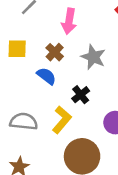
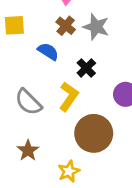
brown cross: (55, 52) -> (66, 26), moved
gray semicircle: (24, 122) -> (28, 102), turned -136

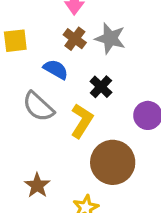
gray semicircle: (28, 102) -> (38, 107), moved

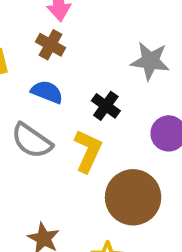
gray star: (110, 38) -> (150, 61), moved
brown cross: (75, 39) -> (50, 45), moved

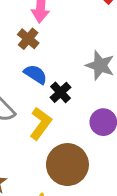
blue semicircle: (47, 92) -> (35, 74), moved

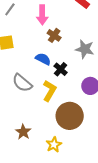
brown cross: (28, 39) -> (54, 35), moved

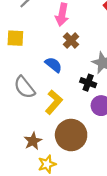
black cross: (61, 69) -> (88, 83), moved, turned -32
brown star: (23, 132) -> (33, 141), moved

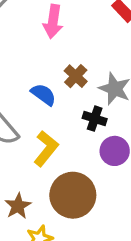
brown cross: (71, 40) -> (76, 76), moved

